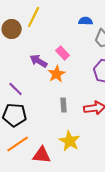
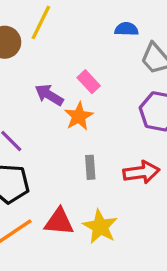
red triangle: (42, 155) -> (59, 222), moved

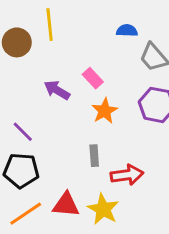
yellow line: (41, 22) -> (50, 25), turned -32
orange star: (79, 116) -> (105, 111), moved
red arrow: (141, 172) -> (127, 175), moved

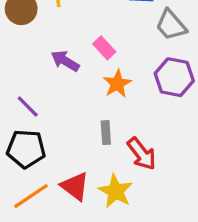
red arrow: (127, 175) -> (142, 154), turned 60
red triangle: (66, 205) -> (75, 186), turned 32

